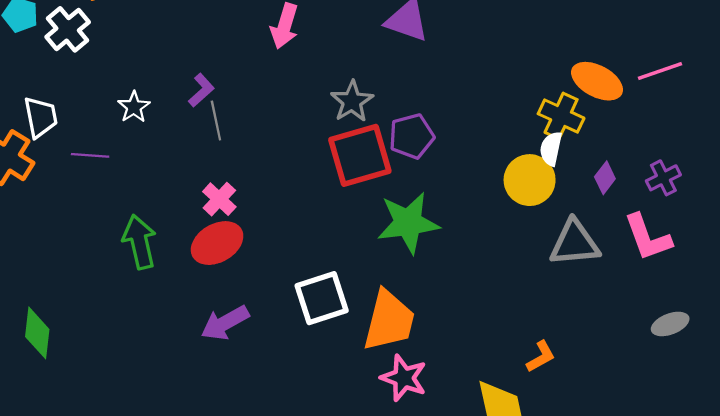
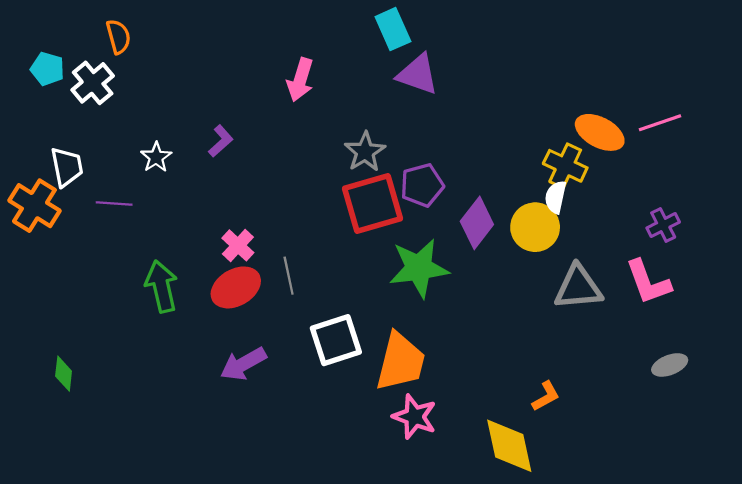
gray line: (216, 120) -> (289, 276), moved
purple diamond: (605, 178) -> (477, 223), moved, size x1.6
green diamond: (37, 333) -> (64, 374), size x0.7

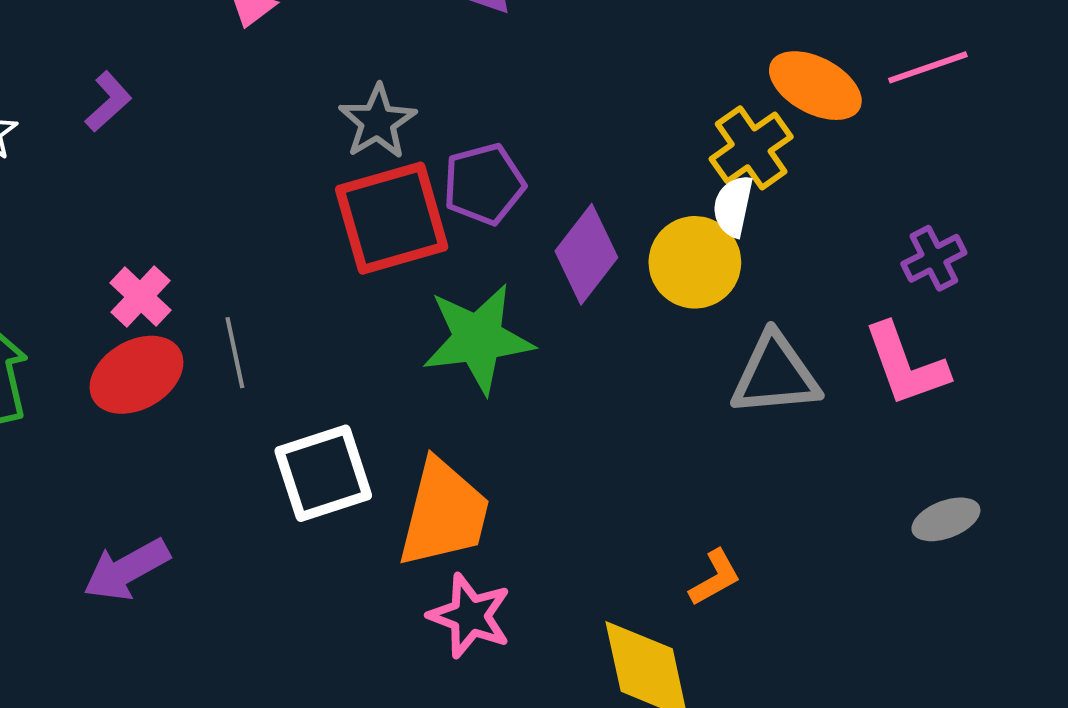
yellow cross: (565, 166) -> (751, 148), turned 30
purple arrow: (243, 364) -> (126, 570), moved

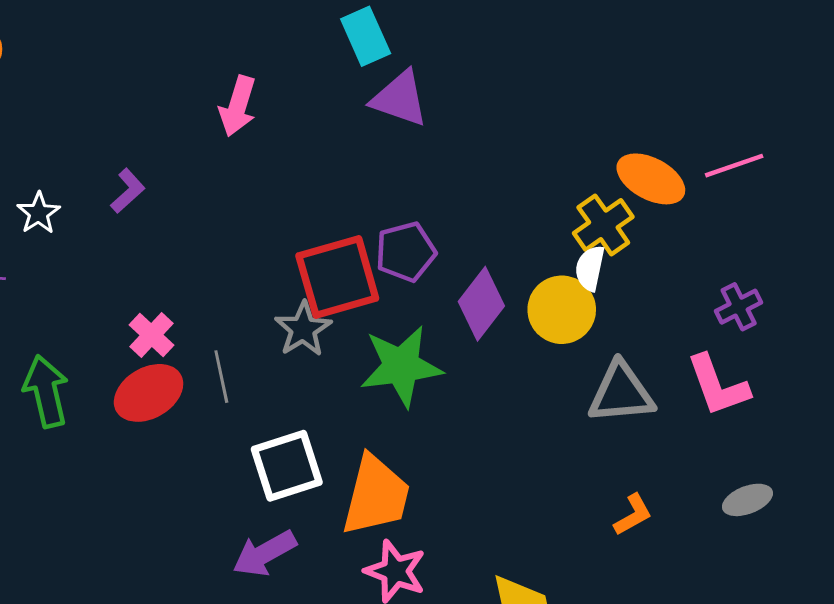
gray star: (378, 122) -> (303, 329), moved
purple arrow: (126, 570) -> (264, 553), moved
orange L-shape: (715, 578) -> (633, 515), moved

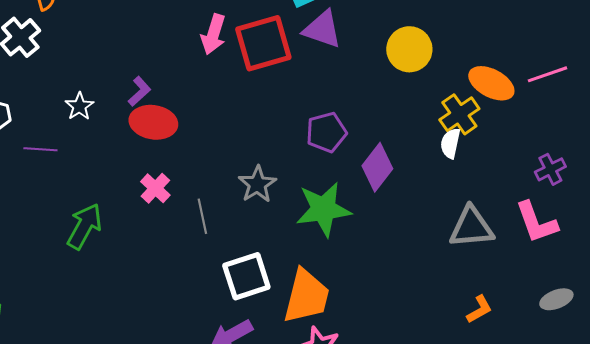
red square: (337, 277) -> (263, 43), moved
yellow circle: (562, 310) -> (409, 49), moved
green arrow: (46, 391) -> (84, 226), turned 42
red ellipse: (149, 393) -> (153, 122), moved, turned 39

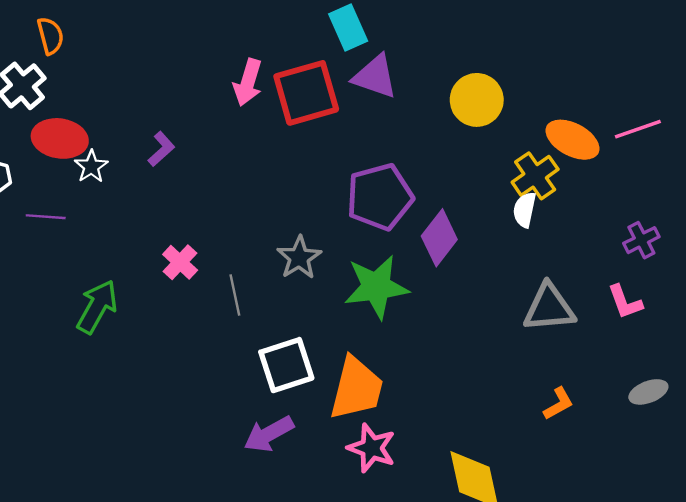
red ellipse: (153, 122) -> (60, 138), moved
purple pentagon: (326, 132) -> (380, 197), size x1.4
pink L-shape: (536, 222) -> (625, 302), size x0.7

